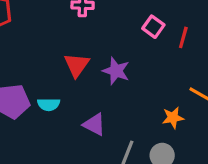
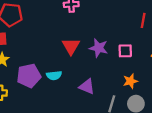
pink square: (153, 27) -> (125, 51), moved, turned -32
orange star: (173, 118) -> (130, 81), moved

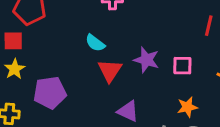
red triangle: (71, 46) -> (110, 70), moved
cyan semicircle: (54, 75) -> (95, 43), moved, turned 40

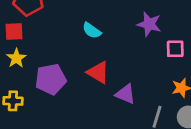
purple star: (146, 60) -> (149, 24), moved
red triangle: (110, 70) -> (98, 72), moved, turned -30

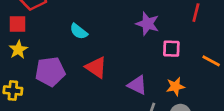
cyan semicircle: (92, 31) -> (79, 31), moved
purple triangle: (125, 94) -> (137, 85), moved

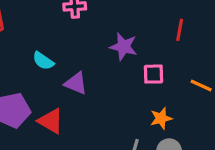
red triangle: (96, 67) -> (51, 121), moved
purple triangle: (137, 85) -> (76, 83), moved

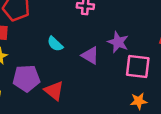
pink square: (154, 74) -> (138, 66), size x1.5
purple triangle: (76, 83) -> (90, 56), moved

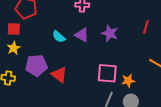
purple triangle: (90, 56) -> (82, 35), moved
pink square: (138, 66) -> (107, 73), moved

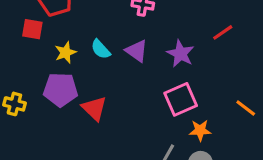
red line: (146, 27) -> (223, 32), moved, turned 32
yellow star: (14, 48) -> (66, 52), moved
pink square: (107, 73) -> (181, 99), moved, turned -35

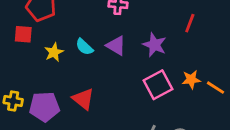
red line: (223, 32) -> (190, 23), turned -30
purple pentagon: (61, 90) -> (44, 107), moved
orange star: (200, 130) -> (191, 80), moved

